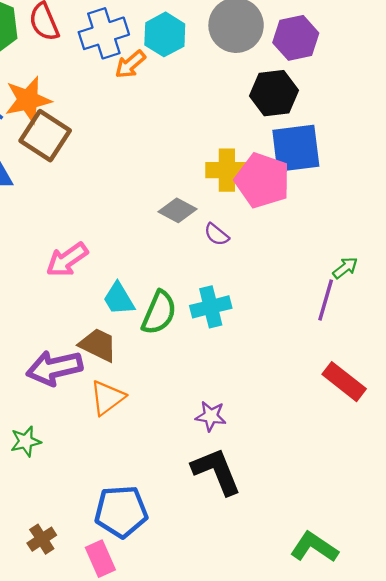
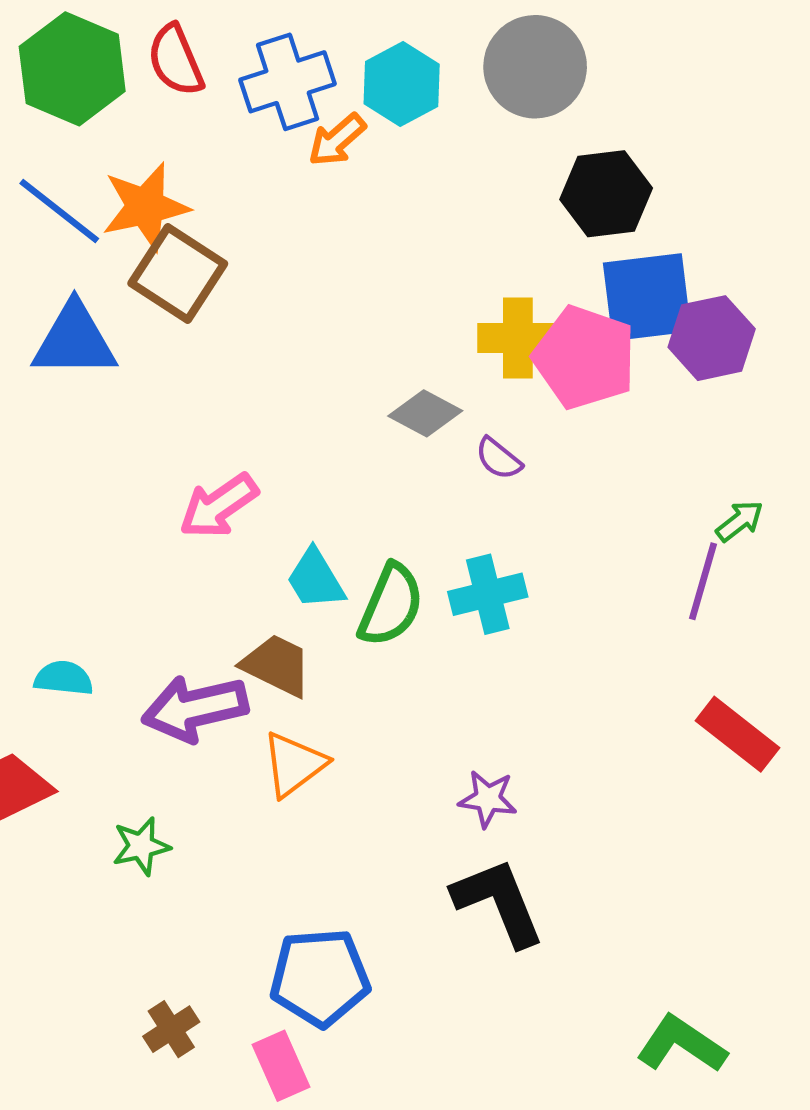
purple hexagon: (296, 38) -> (712, 338), moved

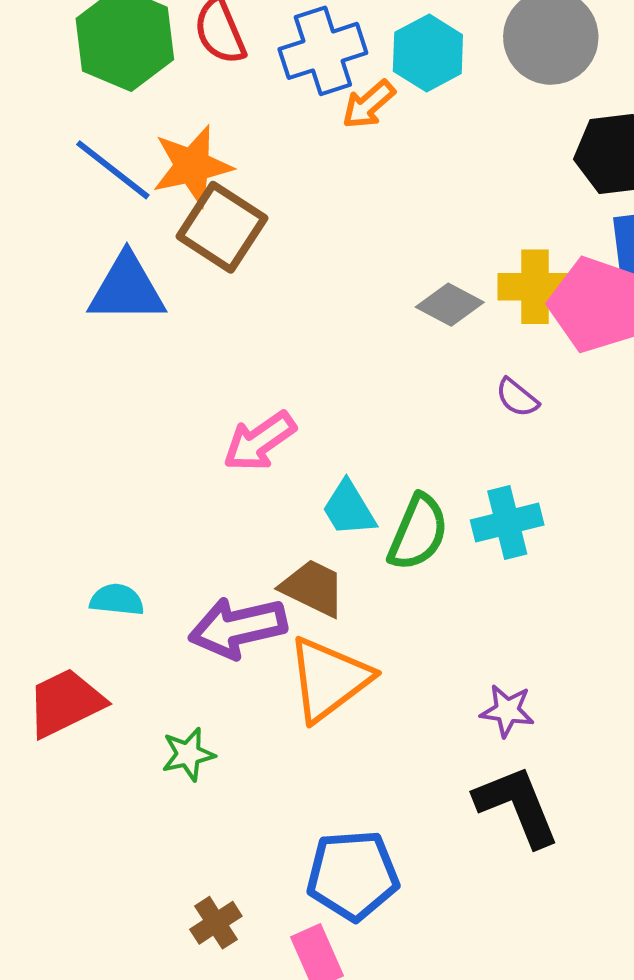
gray diamond: (425, 413) -> (450, 305), moved
orange triangle: (294, 764) -> (329, 679), size x1.4

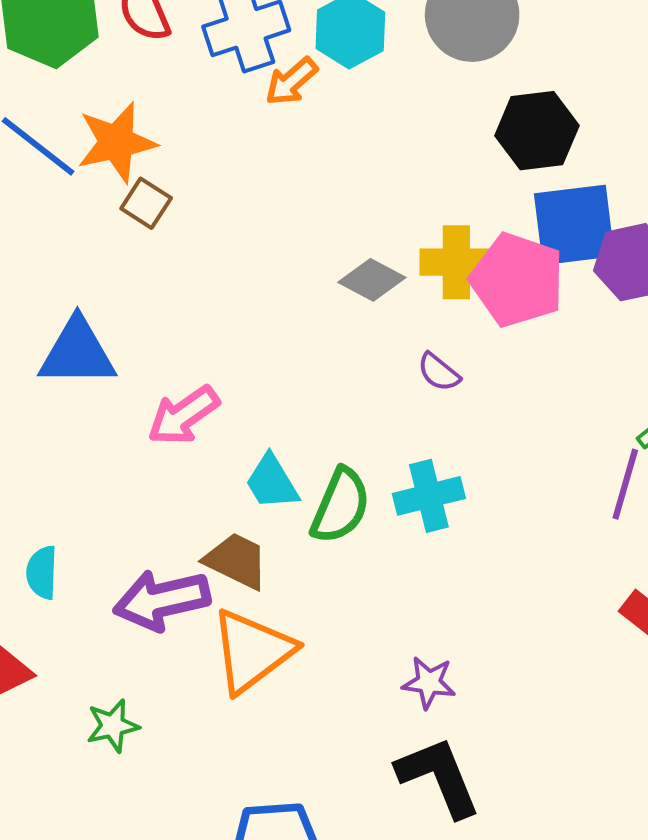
brown square: (222, 227) -> (146, 203), size x0.6
blue triangle: (127, 289) -> (77, 353), moved
cyan semicircle: (117, 600) -> (42, 573), turned -94

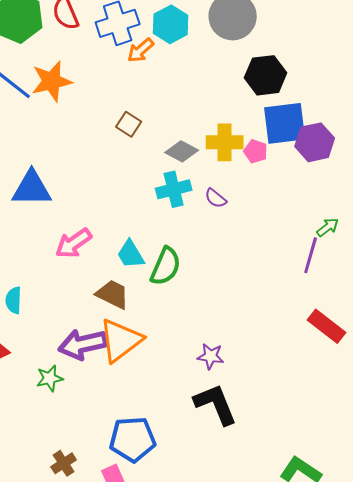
brown square: (146, 203) -> (129, 124), moved
pink pentagon: (517, 280) -> (256, 151), size x0.5
pink arrow: (183, 415) -> (74, 243), moved
cyan cross: (429, 496) -> (174, 189), moved
purple arrow: (162, 600) -> (83, 344), moved

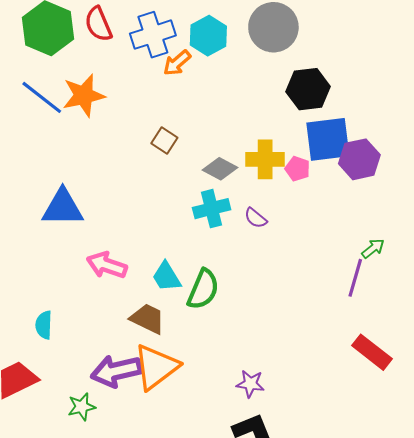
pink arrow: (74, 243) -> (107, 265), turned 54

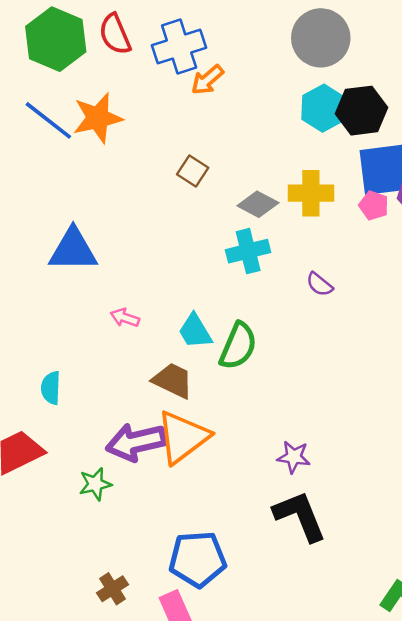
cyan hexagon: (208, 36) -> (323, 108), moved
pink pentagon: (298, 169) -> (374, 205), moved
purple semicircle: (256, 218) -> (320, 284), moved
pink arrow: (107, 265) -> (125, 318), size x0.6

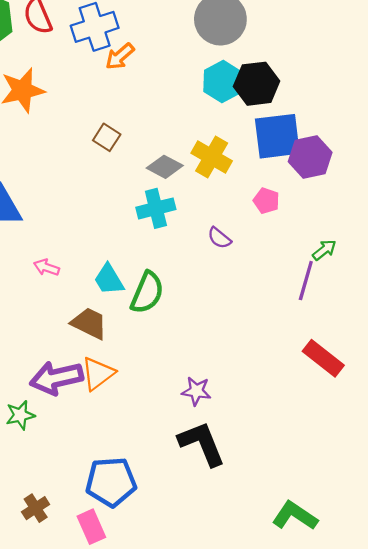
yellow cross: (311, 193) -> (212, 157), turned 30
pink pentagon: (374, 205) -> (266, 201), moved
orange triangle: (183, 437) -> (98, 374), size x0.7

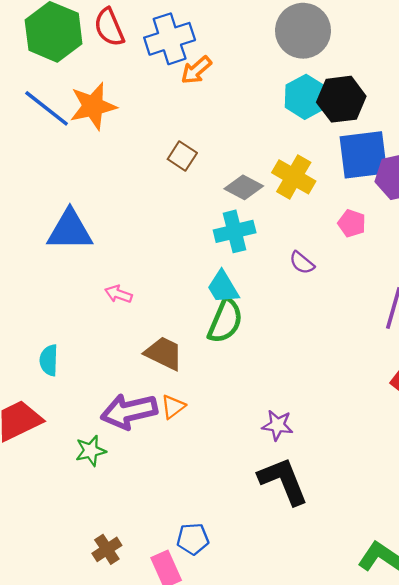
cyan trapezoid: (109, 279) -> (223, 287), moved
orange triangle: (98, 374) -> (173, 407), size x0.7
blue pentagon: (111, 482) -> (193, 539), moved, size x0.6

